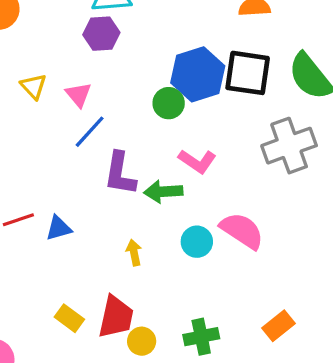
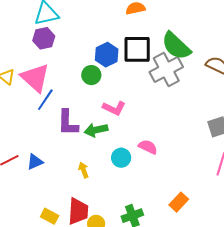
blue hexagon: (198, 74) -> (107, 55), size x0.7
pink triangle: (79, 95) -> (35, 78), size x1.8
gray cross: (289, 146) -> (166, 70), moved
pink semicircle: (242, 231) -> (148, 147), size x0.7

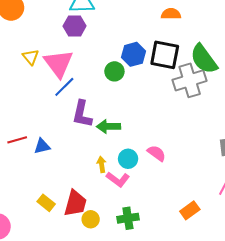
pink L-shape: (114, 108) -> (118, 179), moved
yellow arrow: (83, 170) -> (102, 164), moved
orange rectangle: (179, 202) -> (190, 210), moved

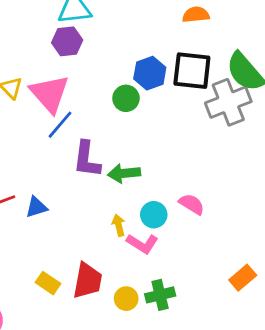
yellow circle: (91, 219) -> (126, 299), moved

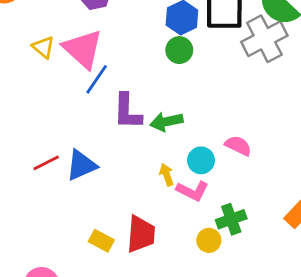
green circle: (126, 98) -> (179, 50), moved
blue triangle: (36, 207) -> (81, 165), size x1.4
green cross: (160, 295) -> (231, 219), moved
yellow circle: (126, 299) -> (209, 240), moved

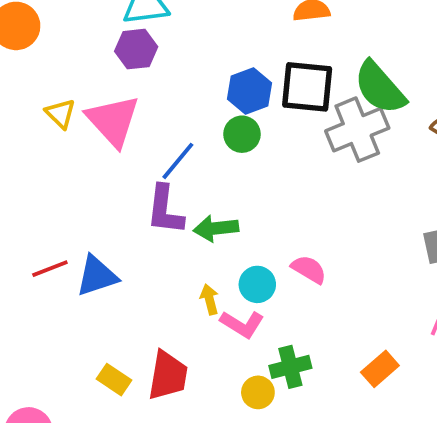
blue line: (97, 79) -> (178, 161), moved

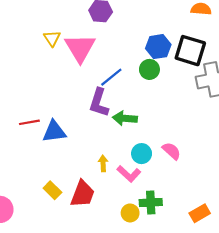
yellow arrow: (209, 299) -> (103, 163), moved

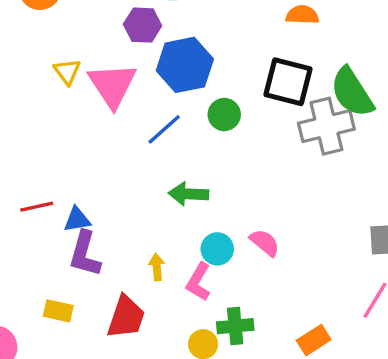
blue hexagon: (158, 47) -> (185, 65), moved, size x1.4
purple L-shape: (99, 103) -> (85, 254), moved
blue triangle: (54, 131) -> (77, 220), size x0.7
pink L-shape: (129, 174) -> (198, 282), turned 80
yellow rectangle: (52, 190) -> (58, 311), moved, turned -30

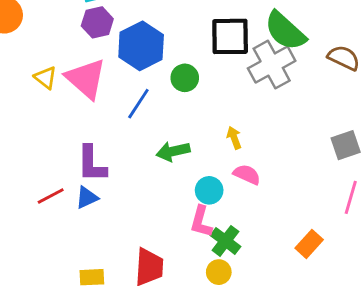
purple L-shape: (85, 254) -> (92, 164), moved
yellow arrow: (157, 267) -> (234, 138), moved
green cross: (235, 326) -> (225, 241), moved, turned -32

